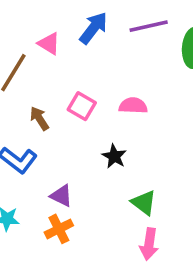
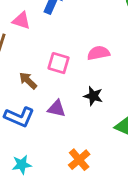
purple triangle: (61, 196) -> (57, 109), moved
orange cross: (59, 229) -> (79, 160), moved

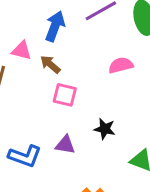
pink semicircle: (98, 53) -> (121, 65), moved
brown arrow: (28, 81) -> (50, 64), moved

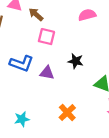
blue L-shape: (25, 156) -> (21, 63), moved

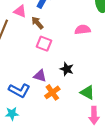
blue L-shape: (21, 63) -> (19, 90), moved
orange cross: (67, 113) -> (52, 92), moved

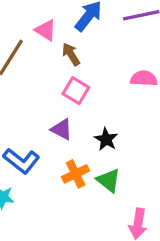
purple triangle: (40, 76) -> (62, 129), moved
green triangle: (87, 92) -> (109, 180), moved

